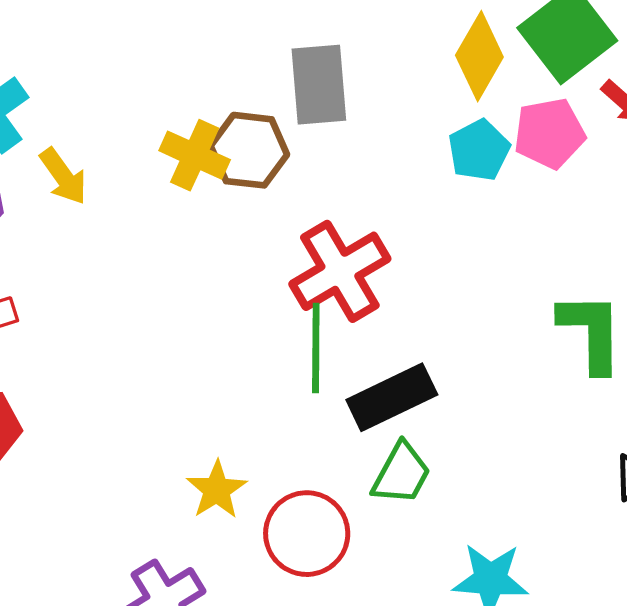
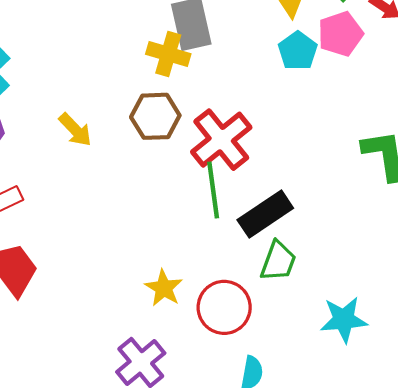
brown hexagon: (249, 150) -> (155, 116), moved
yellow cross: (195, 155) -> (168, 54), moved
yellow arrow: (63, 176) -> (75, 130), moved

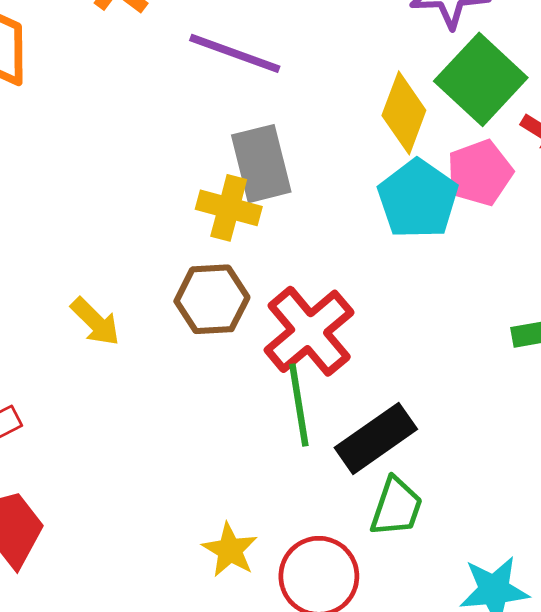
cyan pentagon: (298, 51) -> (418, 199), size x1.4

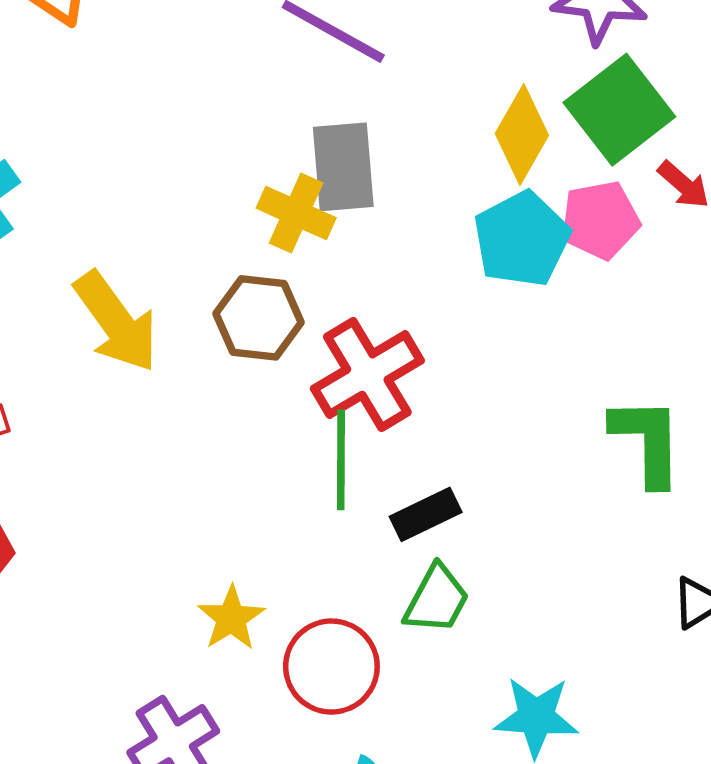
yellow arrow: (95, 322) -> (116, 322), size x1.6
black rectangle: (376, 438) -> (426, 514), size x0.7

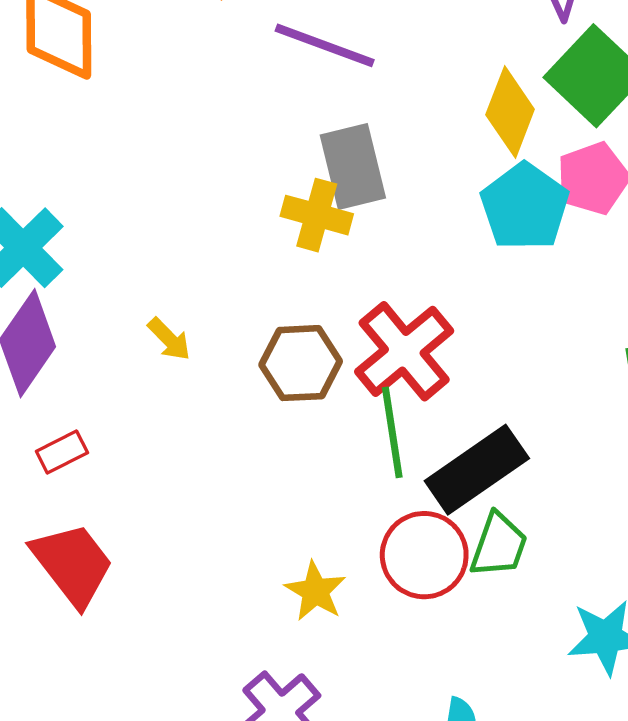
brown hexagon: (259, 318) -> (301, 363), moved
yellow arrow: (116, 322) -> (169, 339), size x0.5
black rectangle: (426, 514) -> (477, 470), size x1.6
red circle: (331, 667) -> (424, 555), moved

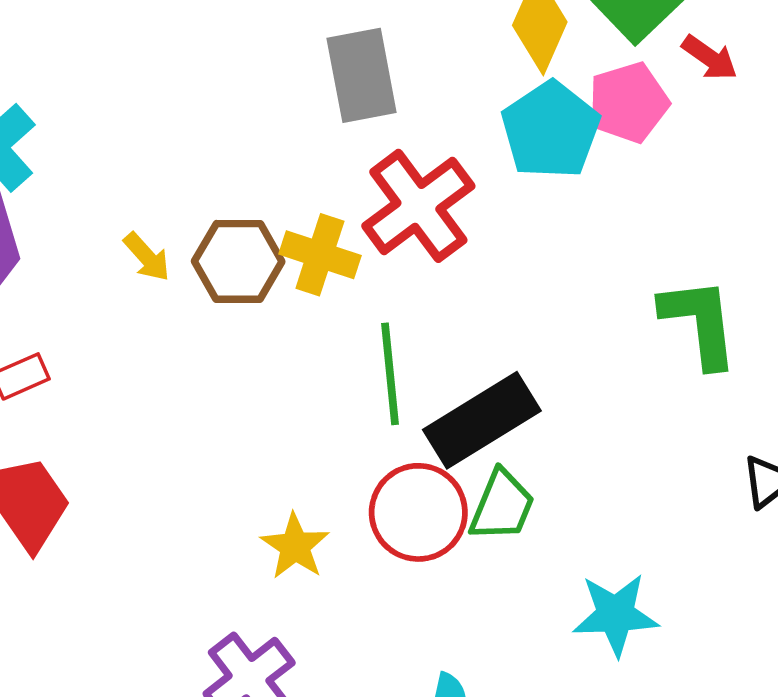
yellow cross: (317, 215) -> (320, 255), moved
red cross: (404, 351) -> (418, 206), moved
brown hexagon: (301, 363) -> (238, 261), moved

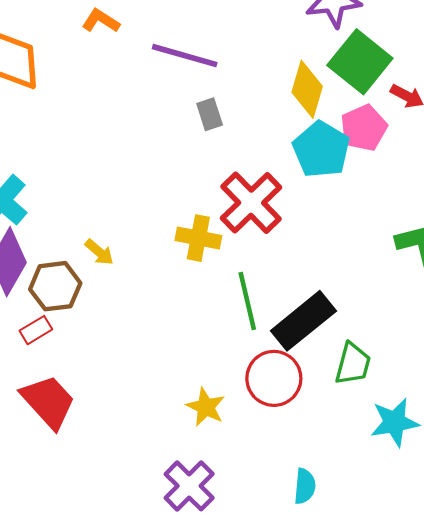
gray rectangle: (362, 75) -> (210, 114), moved, size x0.6
brown hexagon: (238, 261) -> (55, 286), moved
green trapezoid: (502, 506) -> (353, 364), moved

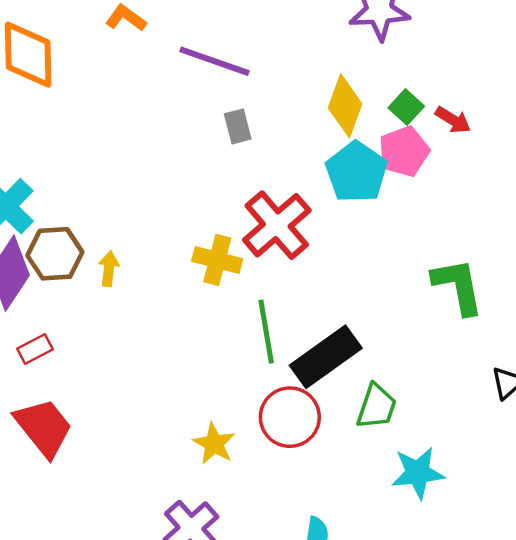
green square: (360, 62) -> (406, 107), moved, size x0.5
yellow arrow: (99, 252) -> (109, 269), turned -128
brown hexagon: (55, 286) -> (55, 254), moved

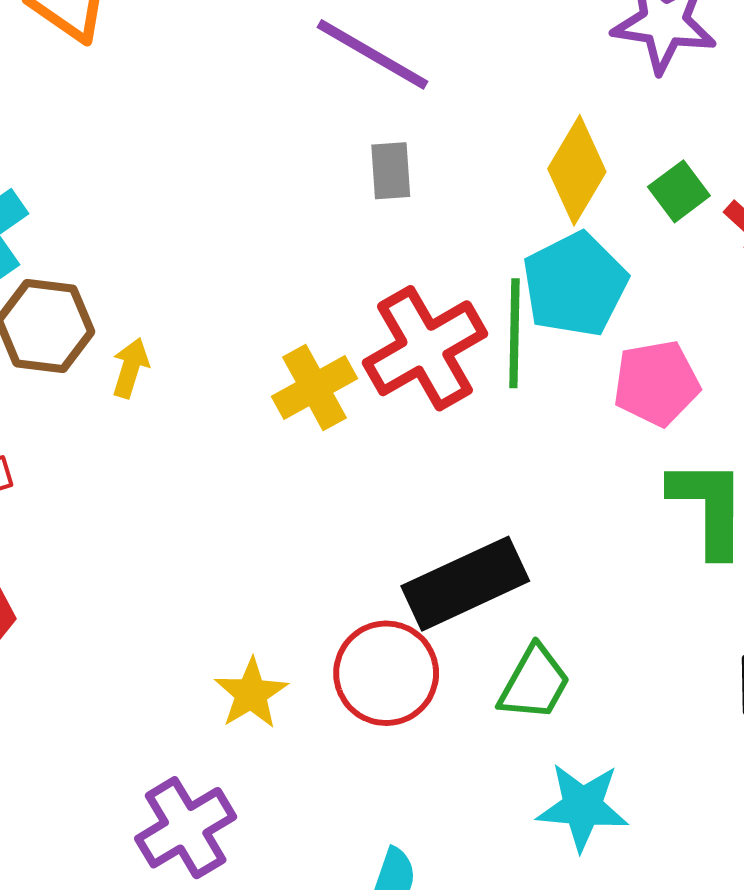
pink pentagon: (404, 151) -> (656, 383), moved
yellow cross: (217, 260) -> (314, 388), turned 36
green line: (266, 332) -> (514, 333), moved

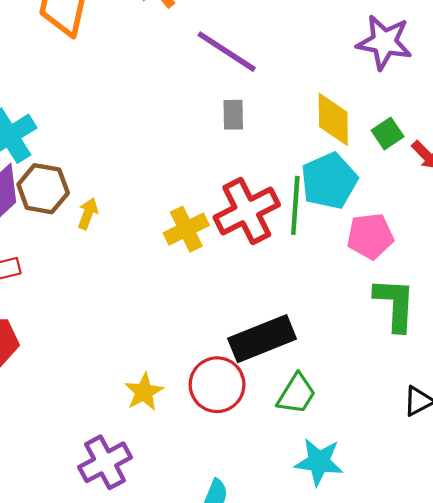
yellow diamond: (577, 170) -> (333, 119), turned -34

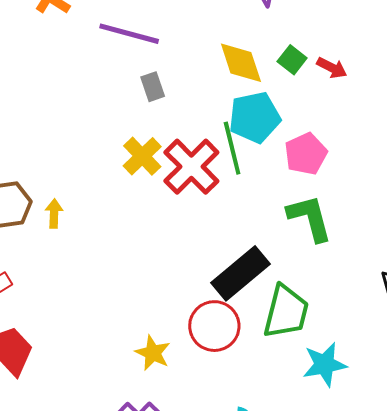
cyan pentagon: (329, 181) -> (255, 117), turned 30
yellow cross: (186, 229) -> (142, 156), moved
green L-shape: (395, 304) -> (310, 218), moved
green trapezoid: (296, 394) -> (286, 312), size x1.4

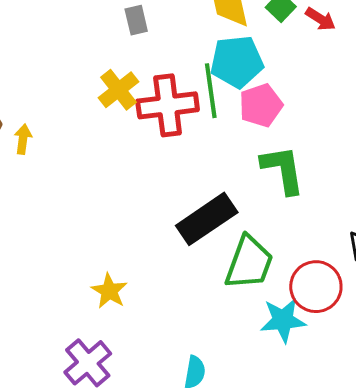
pink pentagon: (306, 154) -> (261, 105), moved
red cross: (191, 167) -> (168, 105), turned 32
red circle: (214, 326) -> (316, 287), moved

